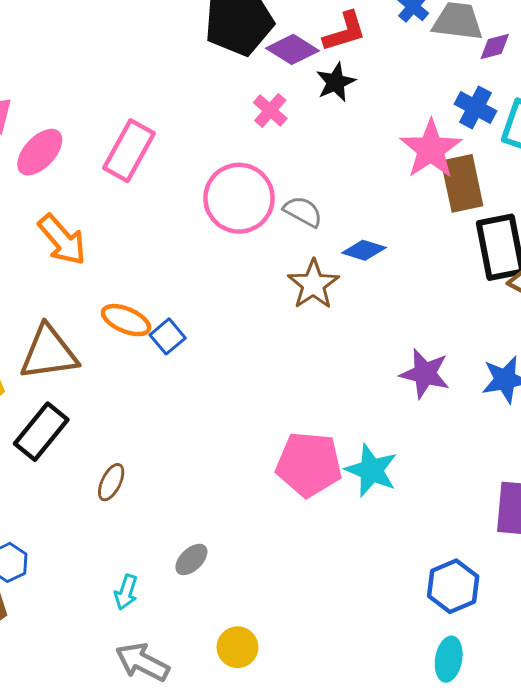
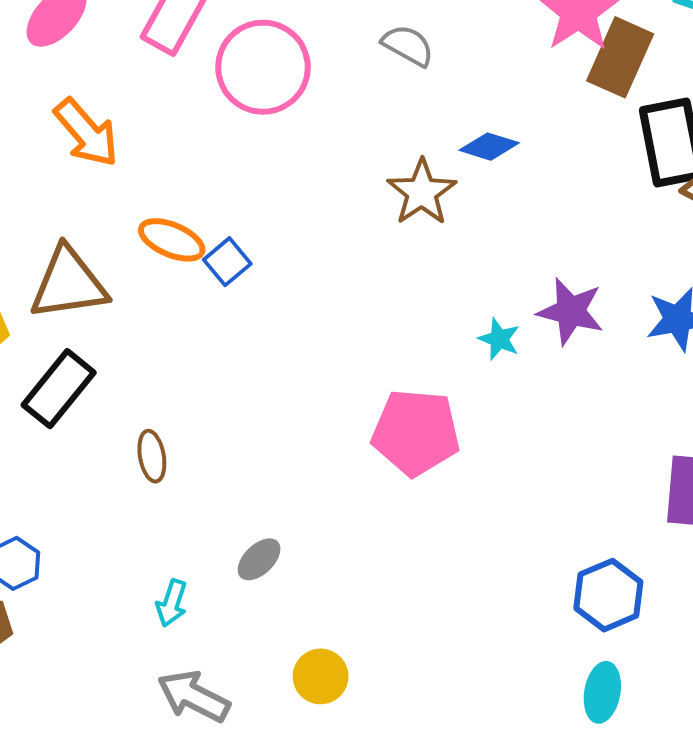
brown rectangle: (462, 183) -> (620, 57), turned 36
pink circle: (239, 198) -> (263, 67), moved
gray semicircle: (303, 212) -> (408, 45), moved
cyan star: (371, 470) -> (499, 339), moved, size x0.6
brown ellipse: (111, 482) -> (152, 456), turned -36

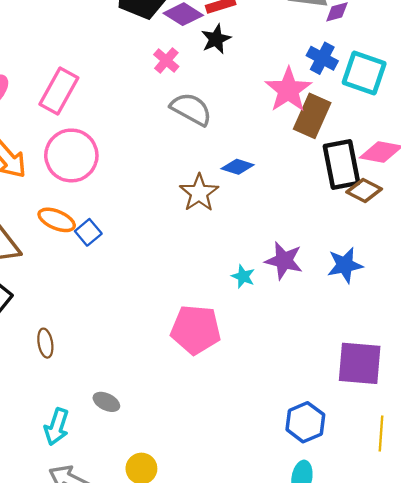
gray semicircle: (408, 45) -> (191, 109), size x1.4
pink circle: (263, 67) -> (71, 155), moved
gray ellipse: (259, 559) -> (106, 402), turned 70
cyan arrow: (172, 603) -> (57, 427), size x1.4

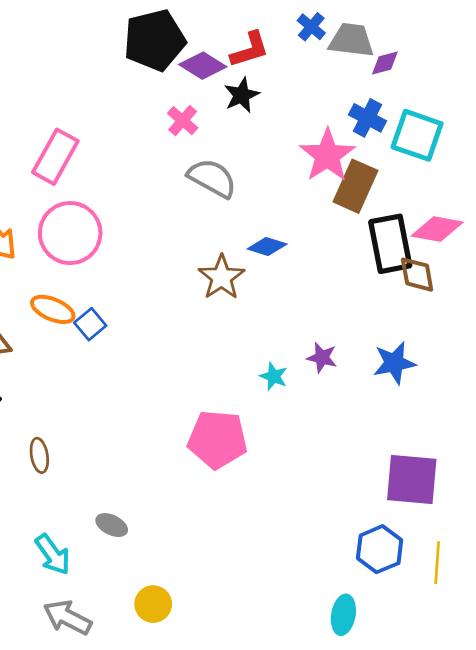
brown diamond: (364, 191) -> (417, 275), turned 52
purple star: (284, 261) -> (322, 358), size x0.7
blue hexagon: (305, 422) -> (380, 549), moved
cyan arrow: (57, 427) -> (53, 555), turned -54

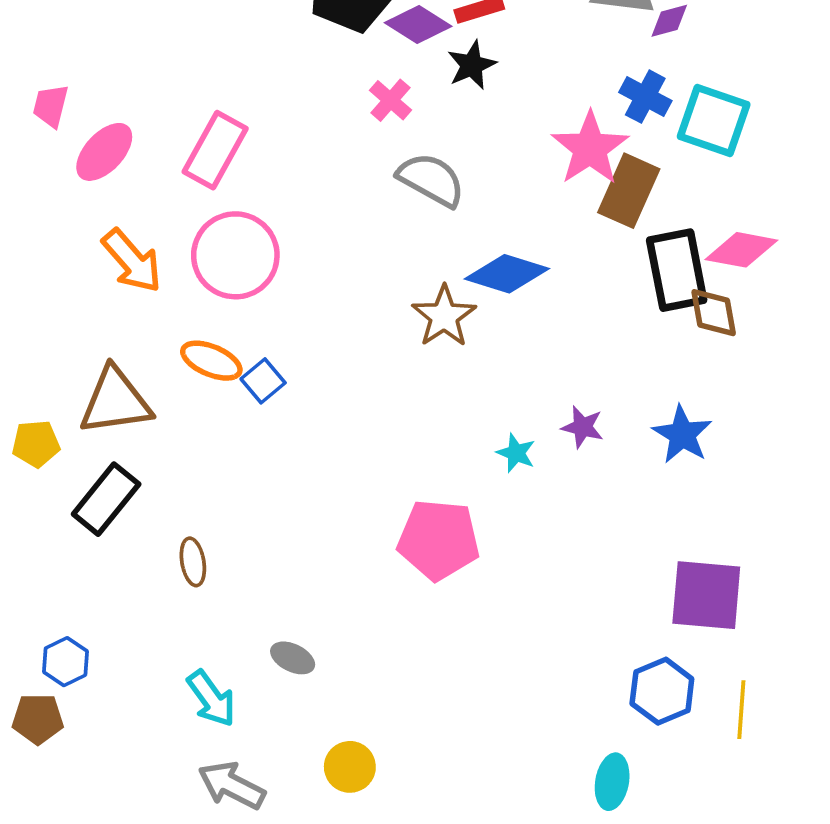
blue diamond: (267, 246) -> (507, 274), size x1.5
blue star: (394, 363) -> (682, 434), turned -30

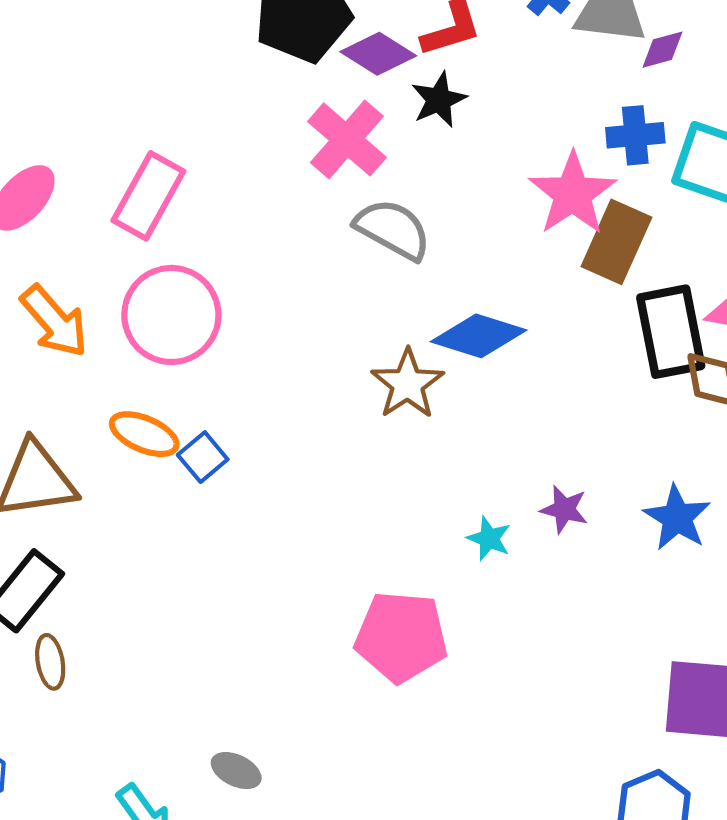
blue cross: (645, 97) -> (635, 135), turned -33
pink cross: (390, 100) -> (347, 139), size x1.6
brown ellipse: (193, 562) -> (50, 662), moved

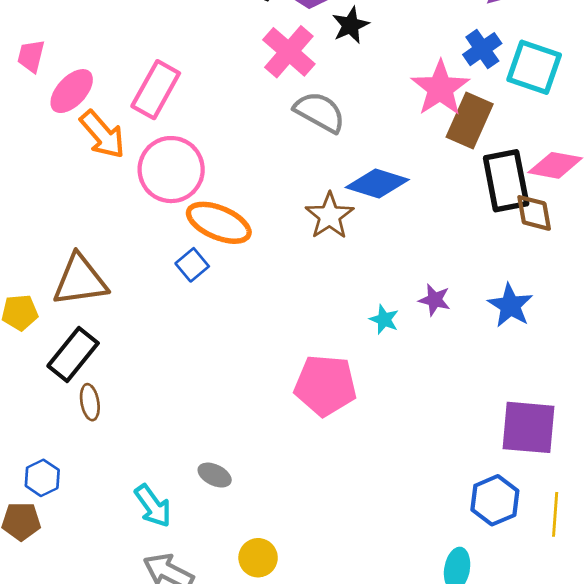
blue cross: (635, 135) -> (482, 49), turned -30
orange arrow: (54, 321) -> (102, 134), moved
orange ellipse: (144, 434) -> (219, 223), moved, size x1.4

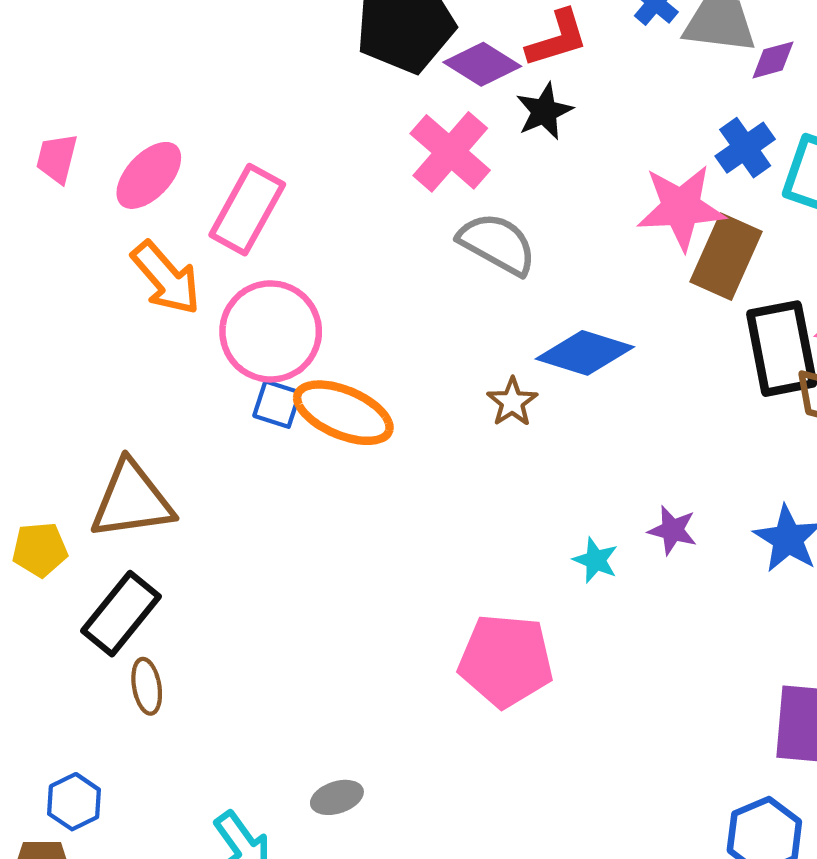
pink star: (440, 88) -> (681, 207), turned 30
pink ellipse: (72, 91) -> (149, 175), moved
brown star: (330, 216) -> (512, 402), size x0.7
blue square: (192, 265) -> (277, 404), moved, turned -32
gray ellipse: (215, 475) -> (337, 797), turned -44

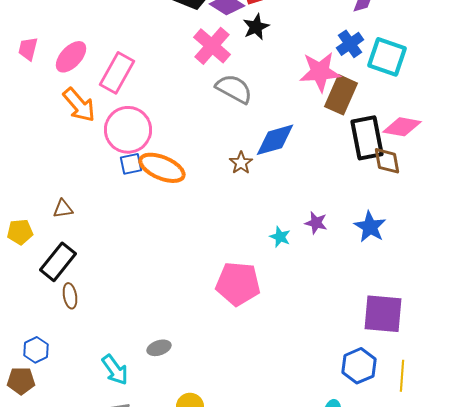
blue diamond: (585, 353) -> (275, 140), turned -33
blue square: (277, 404) -> (131, 164), turned -30
brown triangle: (132, 500) -> (63, 209), size x0.5

